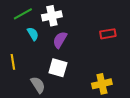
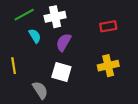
red rectangle: (108, 34) -> (108, 26), moved
yellow cross: (102, 84) -> (108, 66), moved

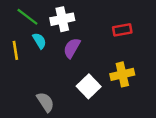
green line: (24, 15) -> (27, 17), turned 66
yellow line: (14, 66) -> (15, 50), moved
white square: (61, 72) -> (89, 86), moved, turned 30

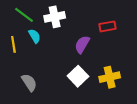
purple semicircle: (72, 48) -> (82, 44), moved
yellow cross: (122, 74) -> (110, 77), moved
gray semicircle: (45, 102) -> (29, 82), moved

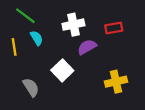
white cross: (55, 17) -> (73, 25), moved
purple semicircle: (82, 44) -> (87, 47), turned 30
white square: (78, 76) -> (62, 70), moved

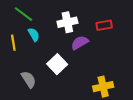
yellow cross: (116, 82) -> (103, 87), moved

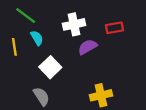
white square: (57, 64) -> (50, 67), moved
gray semicircle: (29, 79) -> (41, 96), moved
yellow cross: (103, 87) -> (101, 95), moved

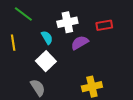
cyan semicircle: (37, 38) -> (47, 38), moved

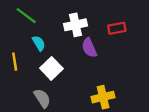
cyan semicircle: (47, 38) -> (39, 43), moved
yellow line: (13, 43) -> (15, 62), moved
purple semicircle: (80, 43) -> (89, 48), turned -84

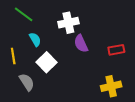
red rectangle: (117, 28) -> (116, 50), moved
yellow cross: (103, 97) -> (111, 86), moved
gray semicircle: (42, 98) -> (27, 82), moved

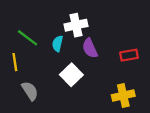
green line: (24, 14) -> (28, 38), moved
cyan semicircle: (35, 39) -> (58, 44), moved, turned -136
white square: (47, 62) -> (71, 75), moved

